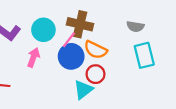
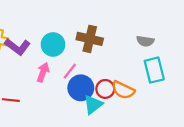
pink line: (69, 40) -> (70, 71), moved
orange semicircle: (95, 50) -> (123, 90), moved
blue circle: (71, 56) -> (81, 88), moved

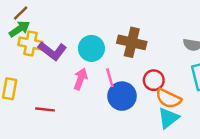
pink line: (70, 71) -> (110, 78), turned -54
red circle: (105, 89) -> (154, 80), moved
cyan triangle: (93, 104) -> (168, 118), moved

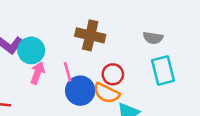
cyan circle: (91, 48) -> (31, 50), moved
orange semicircle: (168, 98) -> (107, 93), moved

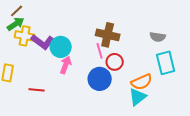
pink line: (68, 72) -> (100, 51), moved
red circle: (113, 74) -> (115, 62), moved
orange semicircle: (107, 93) -> (142, 82), moved, turned -50

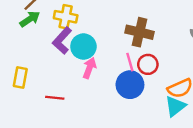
yellow cross: (25, 36) -> (66, 17), moved
purple L-shape: (43, 42) -> (62, 41), turned 95
pink line: (100, 51) -> (130, 62), moved

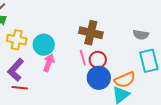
yellow cross: (66, 17) -> (17, 40), moved
purple L-shape: (62, 41) -> (16, 70), moved
blue circle: (130, 85) -> (99, 78), moved

